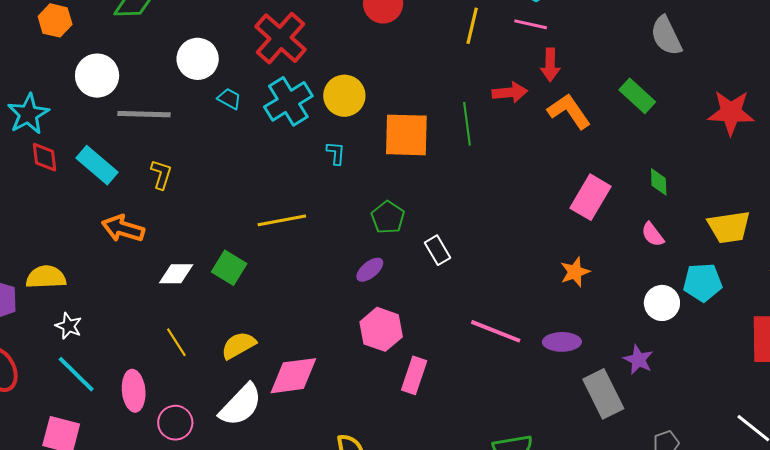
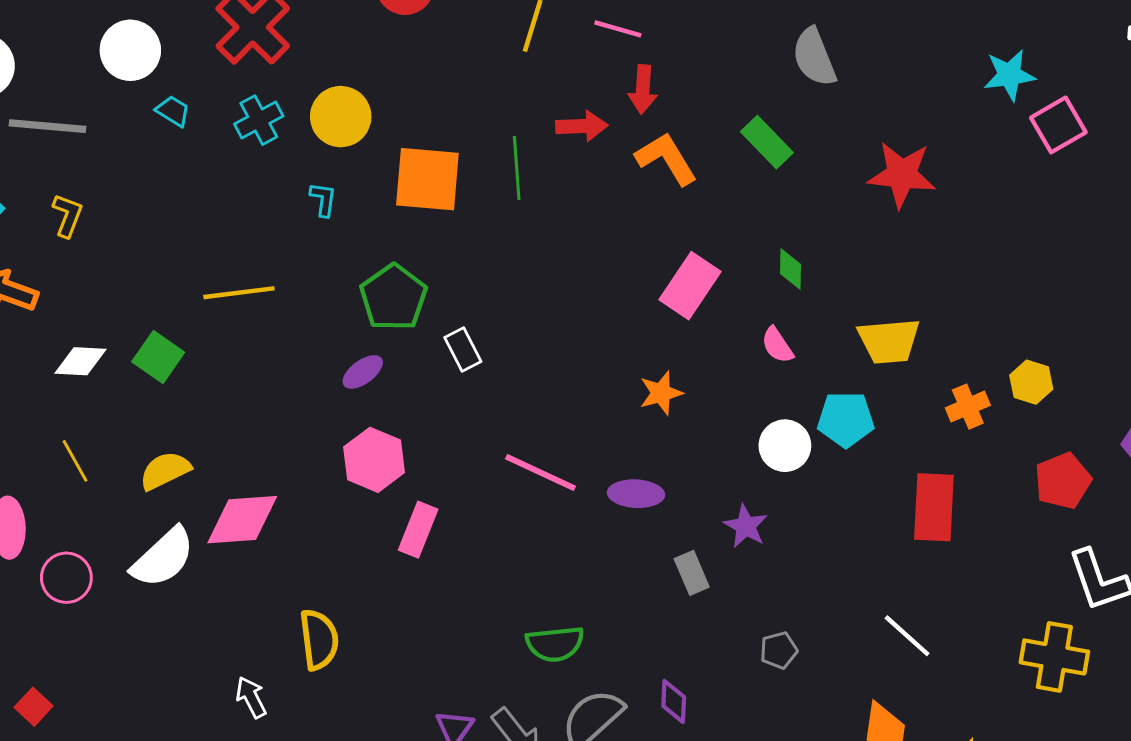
cyan cross: (288, 101) -> (259, 120), size x0.7
green pentagon: (388, 217) -> (393, 297), size x1.4
gray rectangle: (603, 394) -> (692, 573), size x0.6

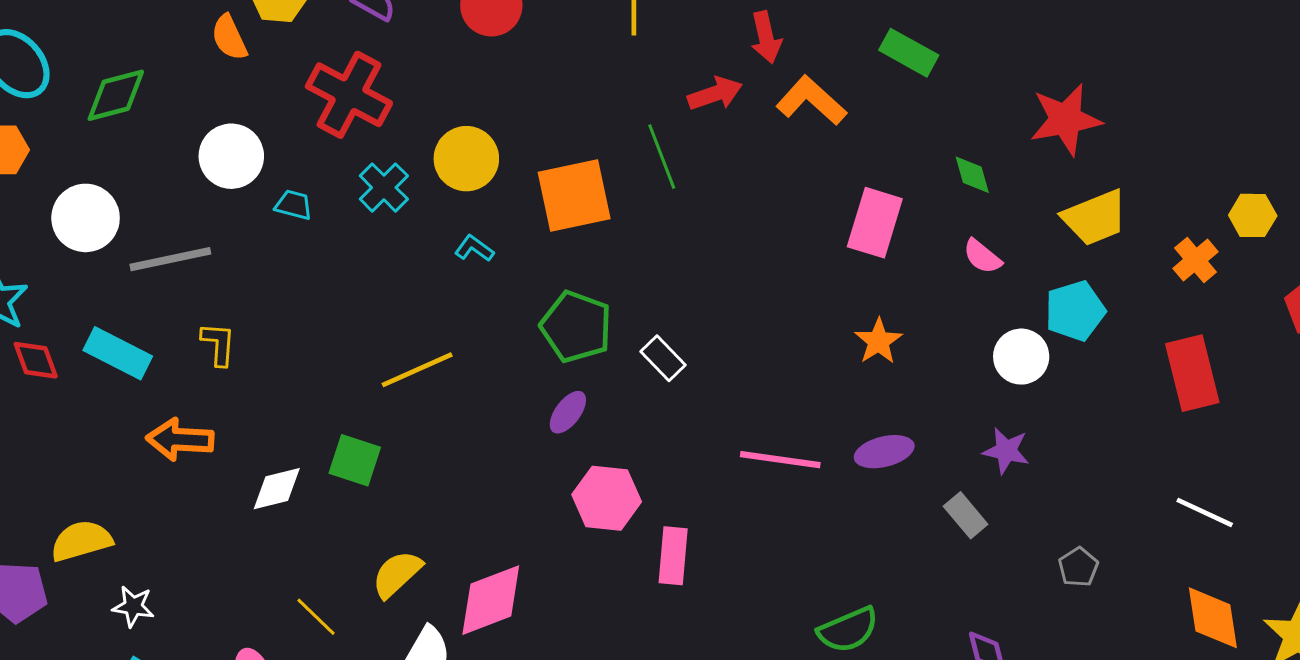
red star: (902, 175) -> (1066, 119), moved
cyan L-shape: (323, 199) -> (474, 248), turned -45
yellow line: (75, 461) -> (316, 617), moved

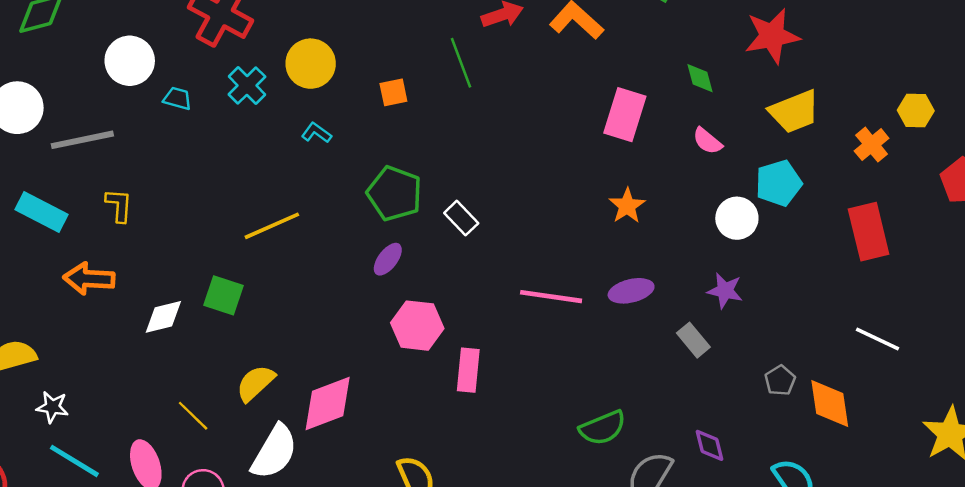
orange square: (574, 195) -> (393, 92), size x0.5
orange diamond: (1213, 618) -> (830, 404), moved

